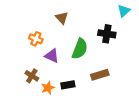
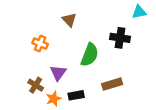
cyan triangle: (124, 11) -> (139, 12), turned 32
purple triangle: (52, 56) -> (58, 73), moved, turned 42

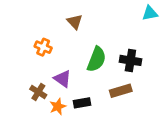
black cross: (120, 38) -> (130, 60), moved
purple triangle: (58, 73) -> (63, 79), turned -30

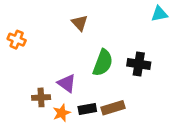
orange cross: (43, 47) -> (17, 40), moved
brown rectangle: (121, 91) -> (113, 108), moved
brown cross: (38, 92) -> (41, 97), turned -35

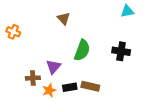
black cross: (139, 64) -> (121, 51), moved
purple triangle: (67, 83) -> (53, 67), turned 35
brown rectangle: (113, 108) -> (90, 86), turned 30

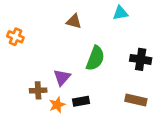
cyan triangle: (127, 11) -> (120, 13), moved
brown triangle: (64, 18) -> (74, 21), turned -32
brown rectangle: (90, 86) -> (136, 100), moved

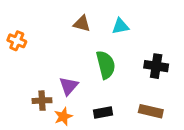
cyan triangle: (120, 13) -> (120, 26), moved
green semicircle: (95, 58) -> (106, 65), turned -35
black rectangle: (81, 101) -> (103, 113), moved

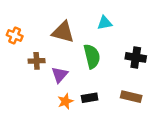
brown triangle: (82, 24) -> (63, 32), moved, size x1.5
brown cross: (42, 101) -> (37, 61), moved
orange star: (63, 116) -> (65, 101), moved

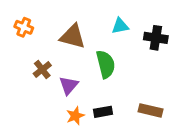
orange cross: (15, 36) -> (24, 27), moved
black cross: (136, 57) -> (156, 38), moved
brown cross: (37, 61) -> (42, 70), turned -35

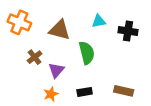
orange cross: (24, 27) -> (19, 22), size x1.5
orange star: (75, 116) -> (51, 94), moved

